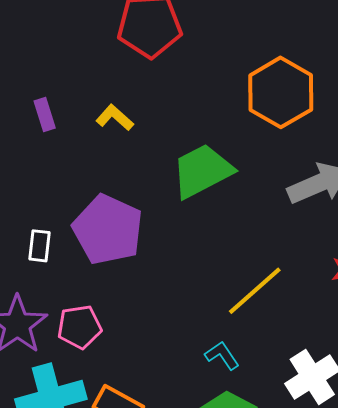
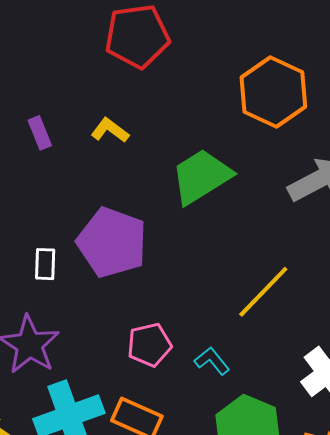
pink pentagon: (79, 327) -> (149, 345), moved
cyan L-shape: (222, 355) -> (212, 361), moved

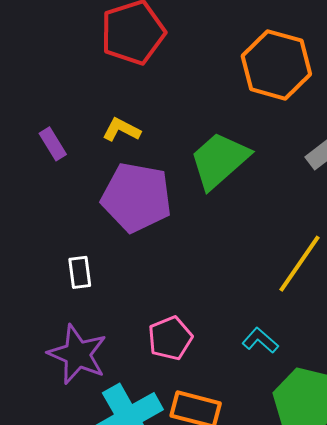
purple pentagon: (112, 242) -> (136, 197), moved
pink pentagon: (149, 345) -> (170, 338), moved

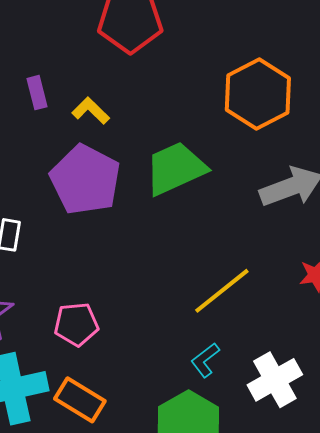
purple rectangle: (53, 144) -> (37, 93), moved
cyan L-shape: (260, 340) -> (205, 360), moved, turned -96

